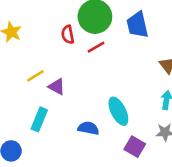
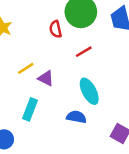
red line: (96, 47) -> (84, 52), moved
cyan ellipse: (118, 111) -> (89, 91), moved

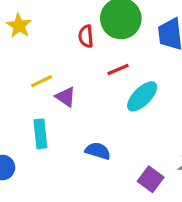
cyan ellipse: (89, 91) -> (142, 96), moved, turned 65
cyan rectangle: (30, 109) -> (40, 134), turned -35

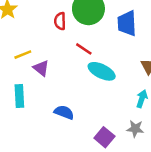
red line: (118, 70) -> (84, 49), turned 54
cyan ellipse: (142, 96) -> (102, 71), turned 68

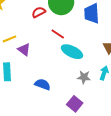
red semicircle: (60, 21) -> (39, 12), turned 64
gray star: (135, 129) -> (84, 77), moved

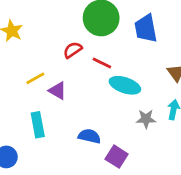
red semicircle: (39, 12) -> (73, 50), moved
purple square: (75, 104) -> (117, 157), moved

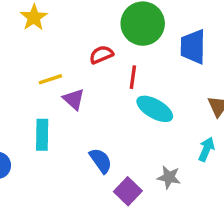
red line: (102, 63) -> (133, 77), turned 60
gray star: (146, 119) -> (169, 177), moved
blue semicircle: (89, 136) -> (101, 161), turned 30

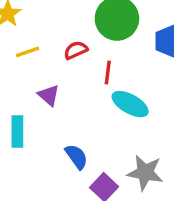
yellow line: (50, 79) -> (28, 52), moved
gray star: (169, 177) -> (145, 173), size x1.5

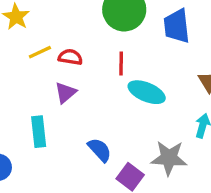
red semicircle: (76, 50) -> (70, 57), moved, turned 40
purple triangle: (49, 95) -> (65, 93), turned 45

